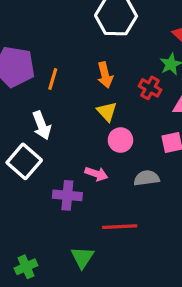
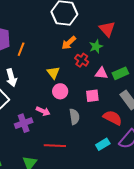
orange arrow: (105, 75) -> (69, 43), moved, turned 56
gray semicircle: (147, 178) -> (74, 117), turned 84
purple cross: (67, 195) -> (24, 123), turned -30

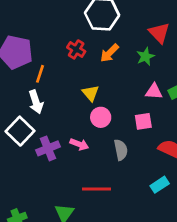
orange line: (21, 49) -> (40, 74), moved
red cross: (82, 60) -> (76, 49), moved
purple cross: (24, 123) -> (48, 148), moved

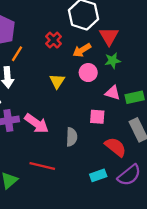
red triangle: (159, 33) -> (109, 36), moved
pink circle: (101, 117) -> (88, 73), moved
pink arrow: (79, 144) -> (37, 123), size x1.5

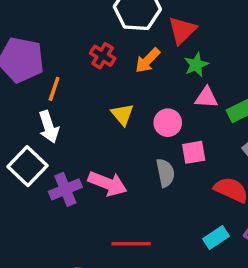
red triangle: (109, 36) -> (182, 30), turned 30
pink circle: (88, 73) -> (168, 123), moved
pink triangle: (113, 93) -> (206, 98), moved
gray semicircle: (72, 137) -> (165, 173), moved

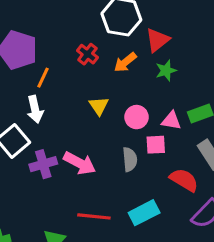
pink triangle: (206, 98) -> (171, 121), moved
cyan rectangle: (216, 238) -> (144, 213), moved, size x1.4

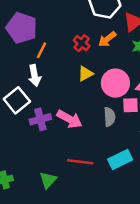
red cross: (87, 54) -> (82, 43), moved
yellow triangle: (99, 106) -> (86, 74), turned 35
pink circle: (136, 117) -> (115, 83), size x1.5

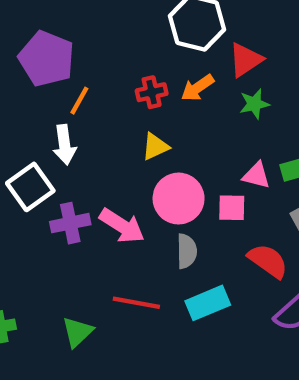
red cross: (82, 43) -> (152, 92), turned 35
pink circle: (115, 83) -> (179, 199), moved
gray semicircle: (109, 117) -> (187, 251), moved

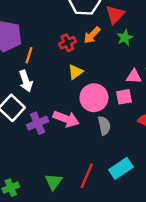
red line: (136, 303) -> (87, 176), moved, turned -65
cyan rectangle: (208, 303) -> (121, 168), moved

